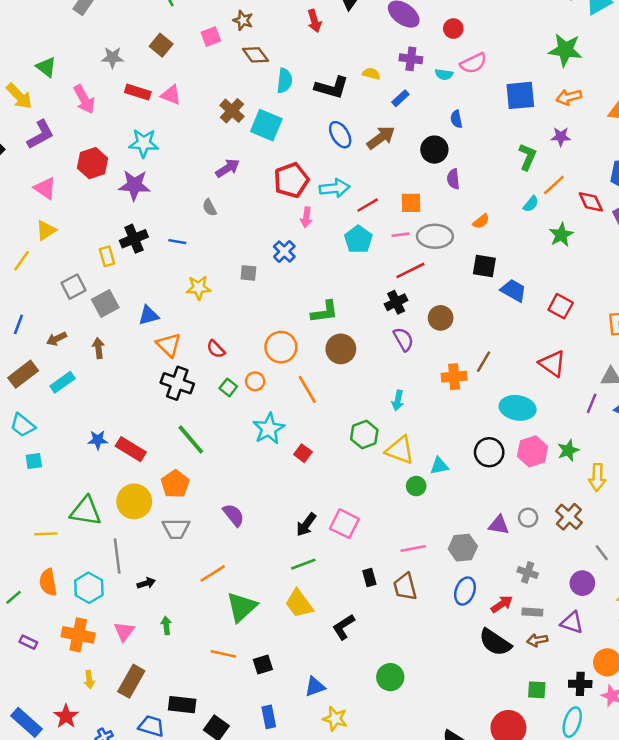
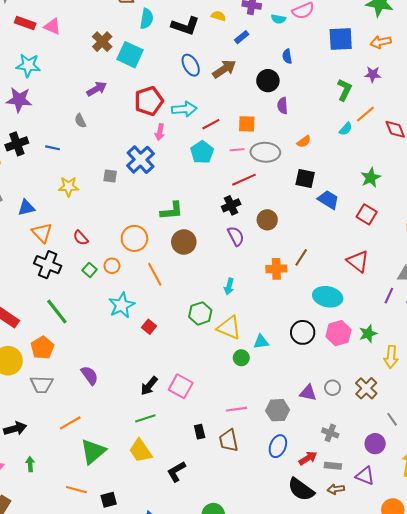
green star: (561, 235) -> (371, 178), moved
blue cross: (284, 252) -> (141, 160), size x1.5
black arrow: (146, 583) -> (15, 429), size x1.5

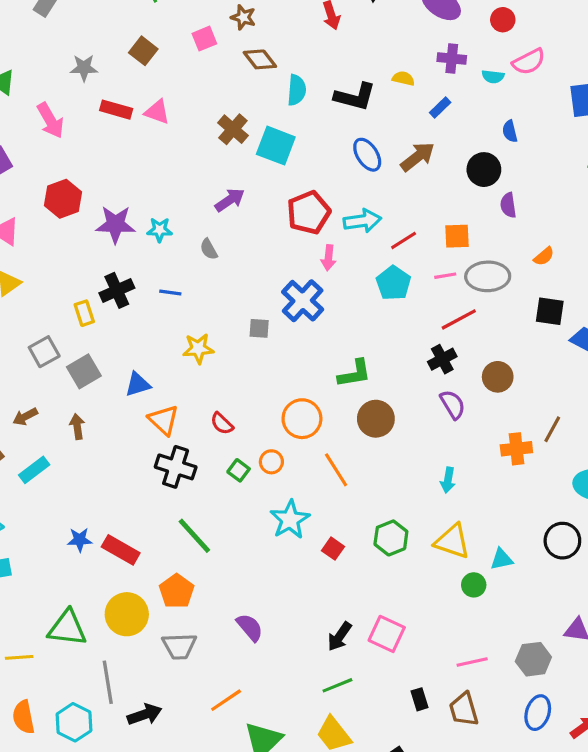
cyan star: (28, 65) -> (160, 230), moved, size x0.7
green hexagon: (200, 313) -> (391, 538), moved

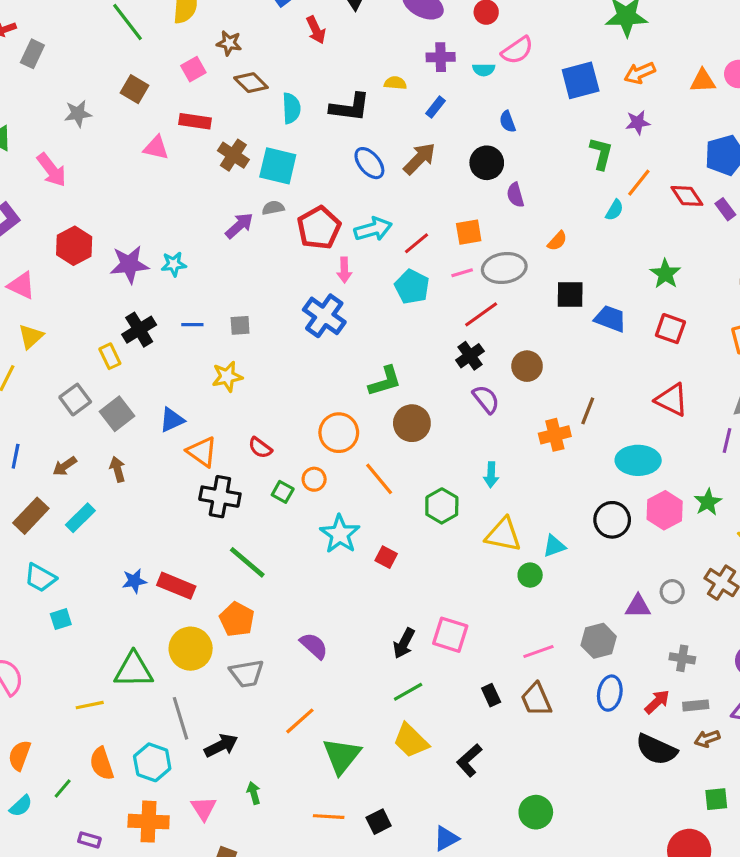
red rectangle: (116, 110) -> (195, 121), moved
gray semicircle: (209, 249) -> (273, 208), moved, turned 115
gray square: (259, 328) -> (240, 325), moved
green hexagon: (391, 538) -> (442, 506), moved

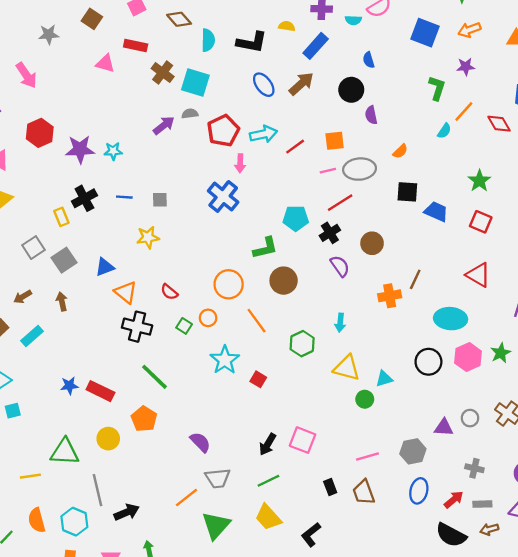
blue square: (581, 80) -> (425, 33), turned 32
blue rectangle: (435, 107) -> (316, 46), size x1.6
cyan pentagon: (412, 287) -> (296, 218), moved, turned -30
yellow circle: (191, 649) -> (108, 439), size x0.7
gray trapezoid: (247, 673) -> (218, 478), moved

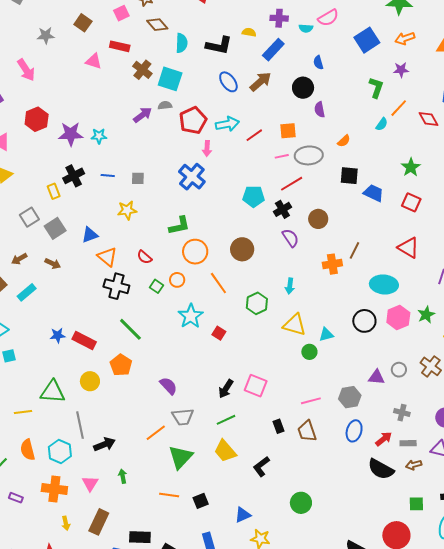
blue square: (425, 33) -> (367, 40), turned 35
green L-shape: (265, 248) -> (179, 226), moved
brown arrow: (62, 302) -> (53, 264), turned 126

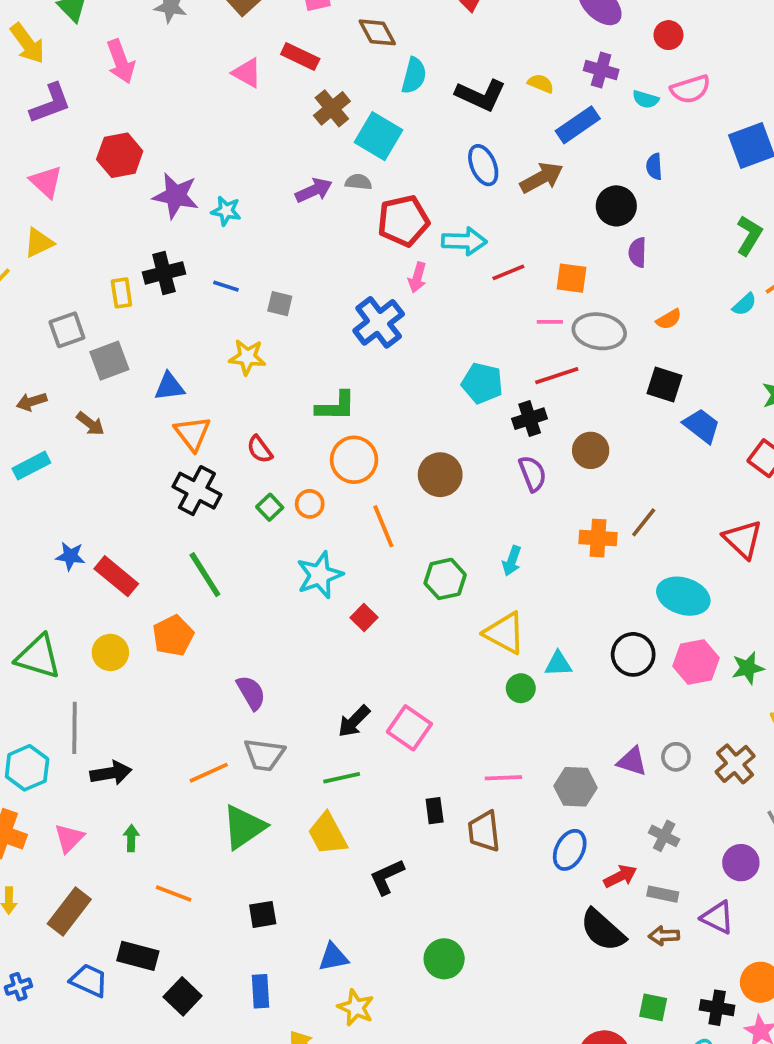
orange line: (169, 495) -> (174, 893), moved

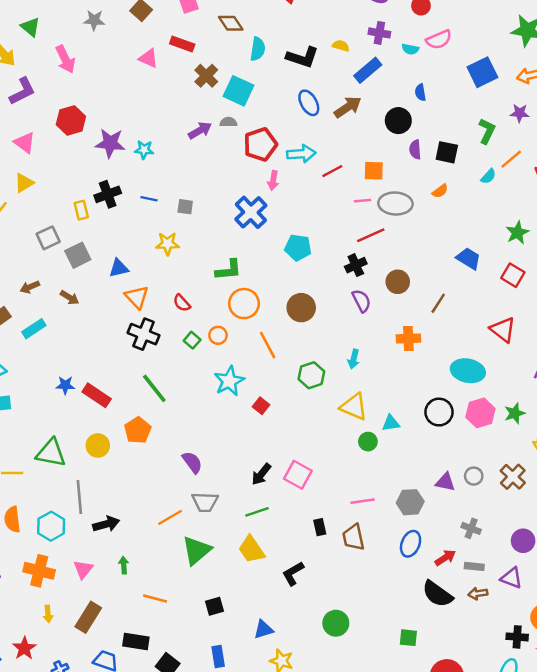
cyan pentagon: (482, 383) -> (298, 248), moved
black square: (665, 384) -> (447, 152), moved
brown line: (644, 522) -> (438, 303), moved
green square: (653, 1007) -> (408, 638), moved

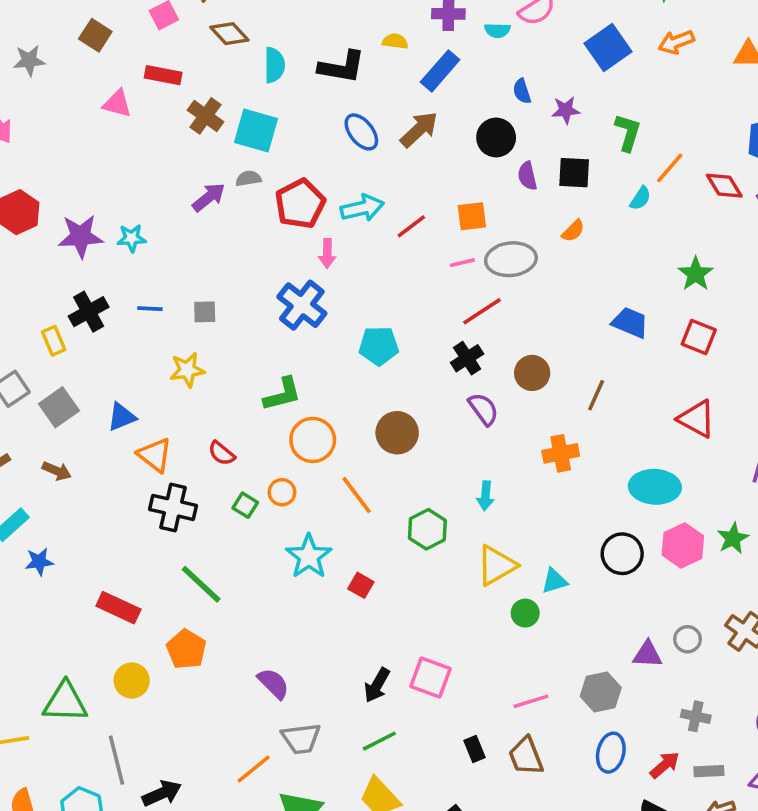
purple star: (520, 113) -> (566, 110), moved
blue star: (65, 385) -> (39, 562), moved
yellow triangle: (354, 407) -> (496, 565), turned -44

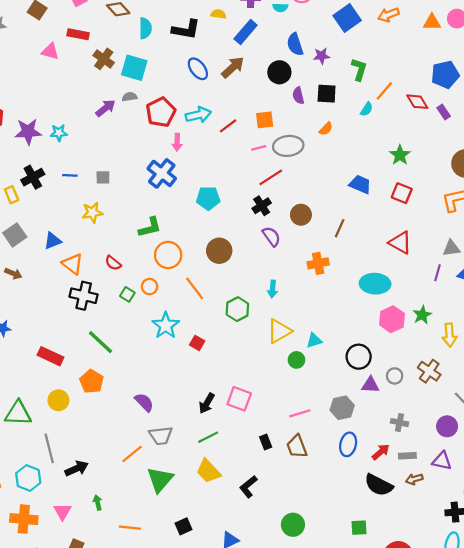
blue semicircle: (522, 91) -> (295, 44), size x1.5
black circle: (622, 554) -> (359, 357), moved

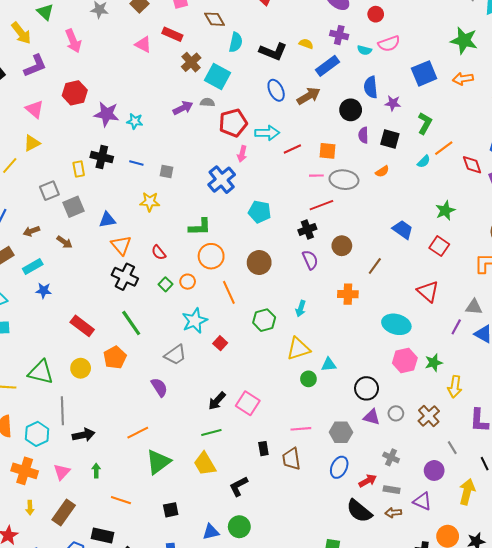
black cross: (33, 177) -> (102, 157), turned 30
gray trapezoid: (161, 436) -> (175, 355), moved, turned -40
green circle: (293, 525) -> (239, 527), moved

